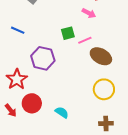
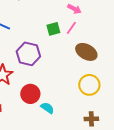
pink line: (85, 40) -> (71, 28), moved, turned -32
red circle: (32, 103) -> (30, 94), moved

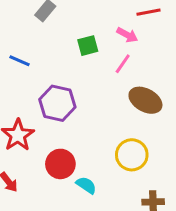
green square: (53, 29) -> (88, 46), moved
yellow circle: (89, 85) -> (132, 155), moved

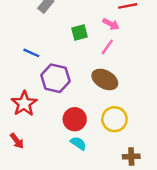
blue line: (19, 61) -> (31, 53), moved
brown ellipse: (145, 100) -> (105, 79), moved
red circle: (60, 164) -> (75, 119), moved

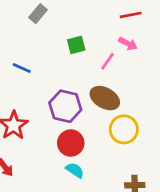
pink arrow: (111, 24) -> (128, 44), moved
purple hexagon: (55, 78) -> (65, 106), moved
yellow circle: (114, 119) -> (124, 129), moved

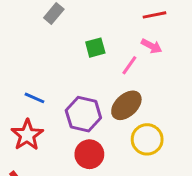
blue line: (22, 68) -> (35, 98), moved
brown ellipse: (105, 98) -> (126, 105), turned -72

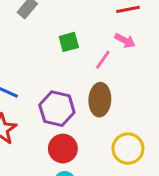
brown ellipse: (126, 105) -> (100, 100), turned -44
yellow circle: (147, 139) -> (128, 149), moved

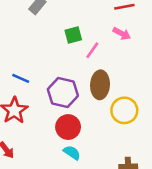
pink line: (103, 60) -> (92, 50), moved
yellow circle: (128, 149) -> (124, 110), moved

